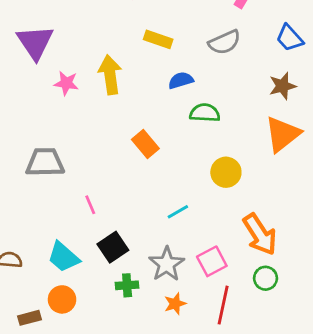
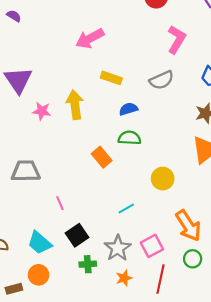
green semicircle: (205, 113) -> (129, 138), moved

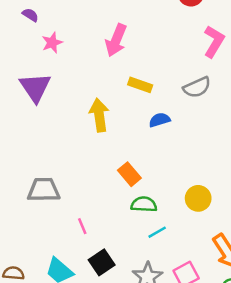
pink arrow: (90, 38) -> (116, 40), turned -40
pink star: (42, 111) -> (52, 43), moved, turned -30
green semicircle: (129, 138) -> (144, 204), moved

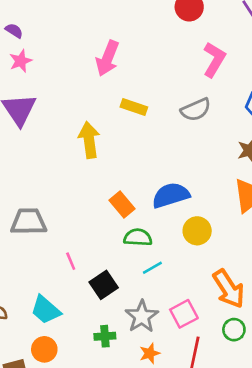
pink star: (52, 43) -> (21, 61), moved
blue semicircle: (160, 120) -> (171, 195), moved, size x1.6
black square: (102, 262) -> (104, 285), moved

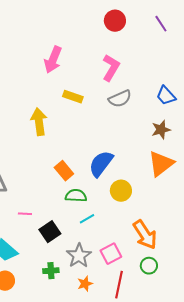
pink L-shape: (214, 60) -> (111, 68), moved
blue semicircle: (171, 195) -> (101, 164), turned -36
pink line: (71, 261) -> (25, 214), turned -64

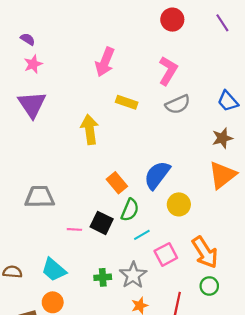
green semicircle: (76, 196) -> (130, 210), turned 110
black square: (50, 232) -> (102, 223), moved, turned -30
pink square: (111, 254) -> (166, 254), moved
green cross: (51, 271) -> (103, 277), moved

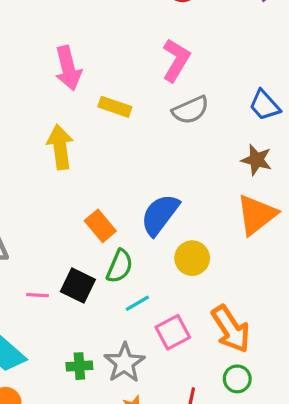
pink arrow: (105, 62) -> (68, 68), moved, turned -36
brown star: (222, 138) -> (257, 160), turned 30

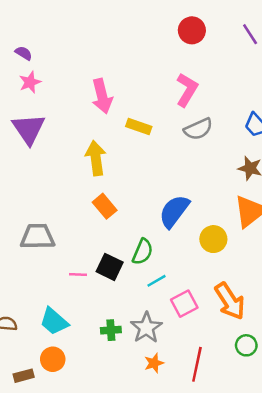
orange rectangle: (100, 226) -> (105, 206), moved
yellow circle: (192, 258) -> (213, 239), moved
green circle: (237, 379) -> (246, 345), moved

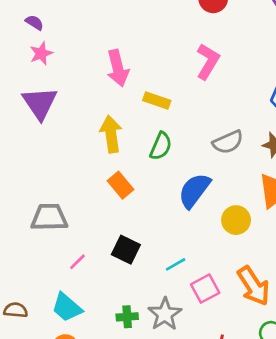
gray semicircle: (198, 129) -> (228, 142), moved
green semicircle: (143, 252) -> (161, 146), moved
pink line: (78, 274) -> (77, 262), moved, turned -48

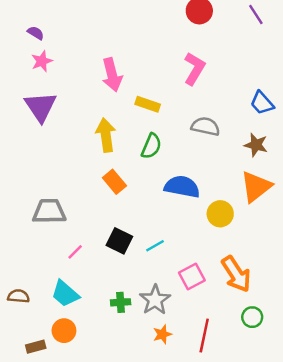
gray semicircle: (228, 142) -> (205, 126), moved, turned -144
blue semicircle: (194, 190) -> (182, 187), turned 64
cyan line: (176, 264) -> (155, 246), moved

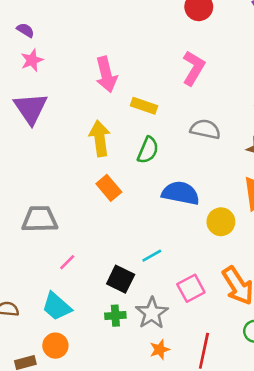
black square: (119, 241) -> (121, 279), moved

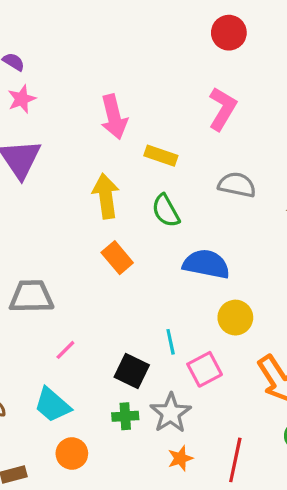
green semicircle: (148, 150) -> (166, 211), turned 128
yellow circle: (221, 222) -> (235, 318), moved
cyan line: (152, 256) -> (171, 342), turned -72
pink square: (191, 288) -> (205, 369), moved
orange circle: (55, 346) -> (72, 453), moved

